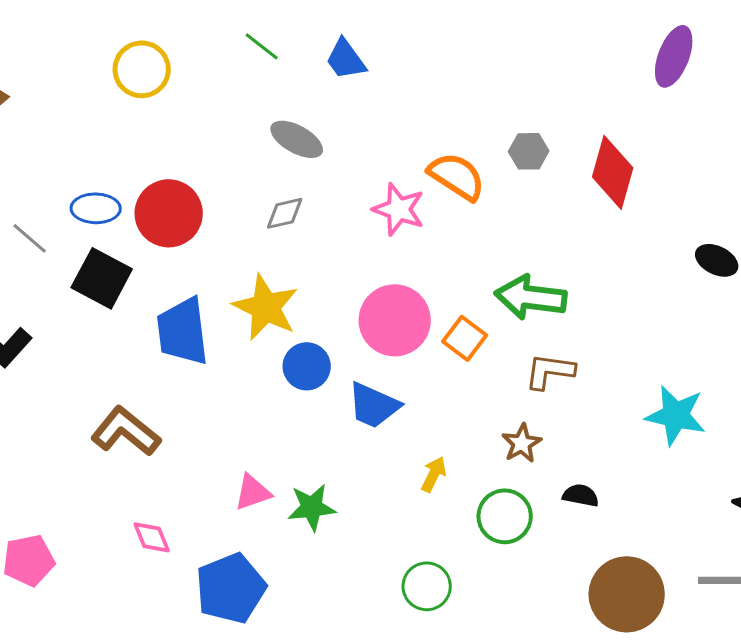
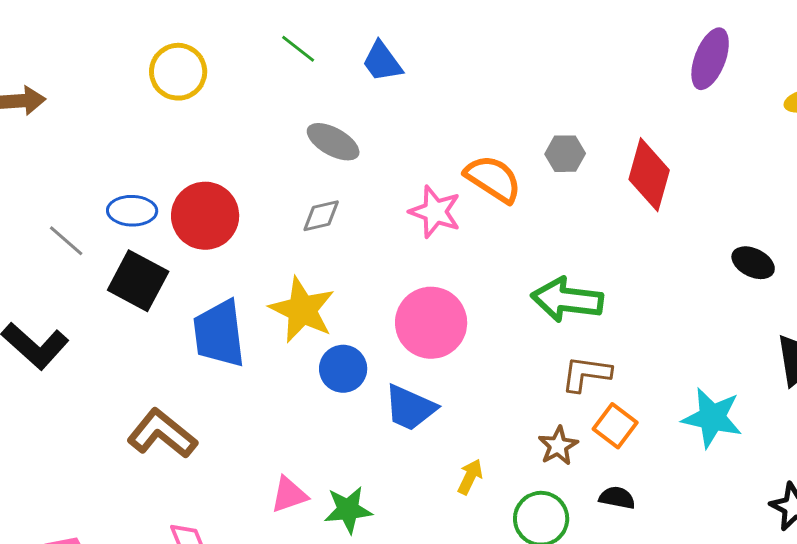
orange square: (465, 338) -> (615, 426), moved

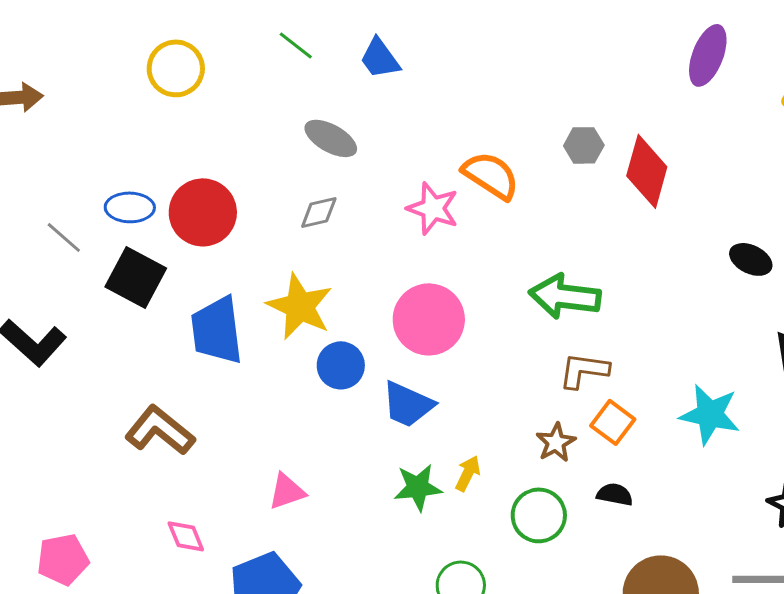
gray hexagon: (565, 154) -> (584, 145), moved
green star: (348, 510) -> (418, 487), moved

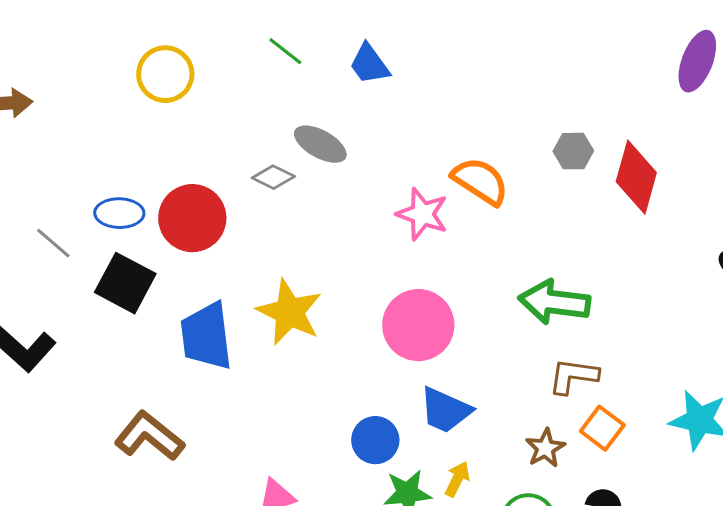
gray diamond: (319, 212) -> (273, 177), moved, turned 39
blue circle: (341, 365) -> (375, 440), moved
blue trapezoid: (408, 404) -> (445, 410), moved

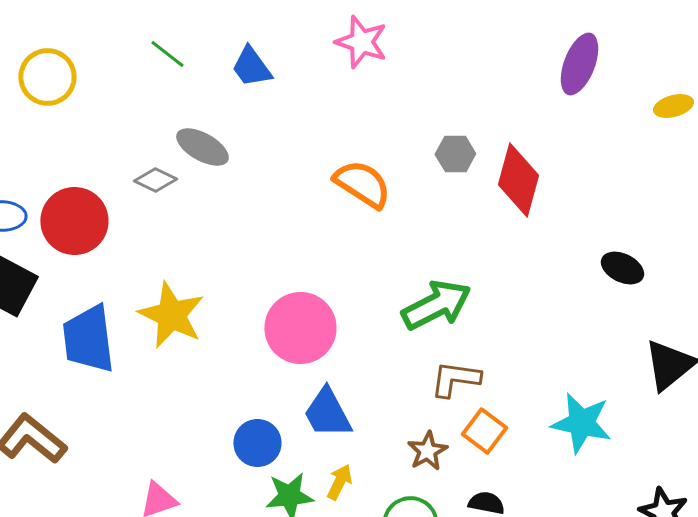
pink star: (422, 214) -> (361, 42), moved
green arrow: (554, 302) -> (436, 305), turned 146
blue trapezoid: (445, 410) -> (327, 413), turned 38

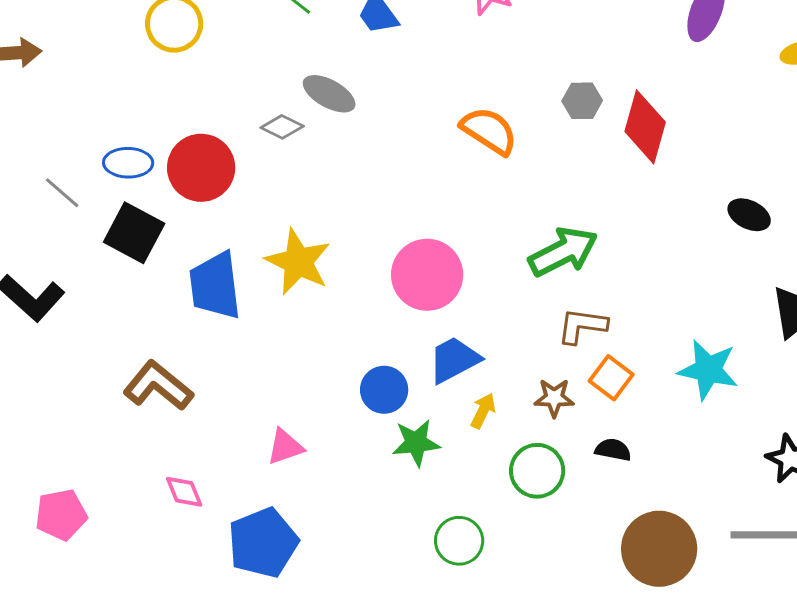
blue trapezoid: (327, 413) -> (454, 360), turned 90
brown star: (427, 451) -> (554, 398), turned 30
yellow arrow: (339, 482) -> (483, 411), moved

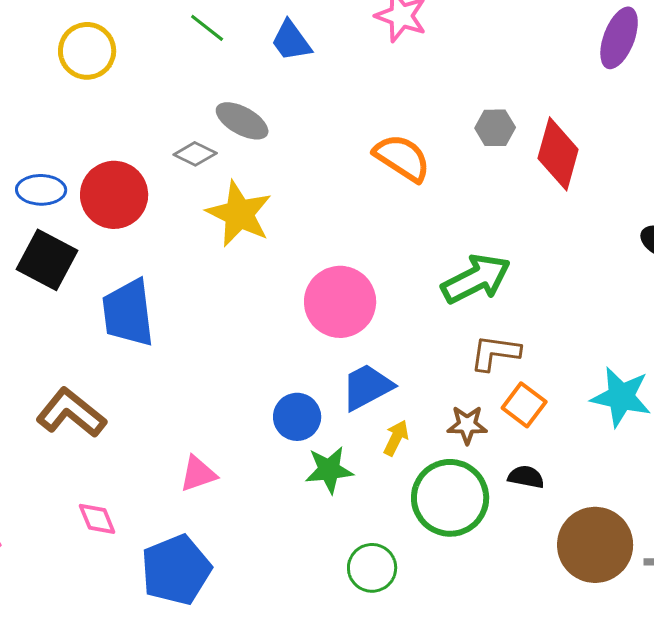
yellow star: (298, 262) -> (239, 214), moved
green circle: (537, 471) -> (450, 498), size x1.4
brown circle: (659, 549) -> (595, 545), moved

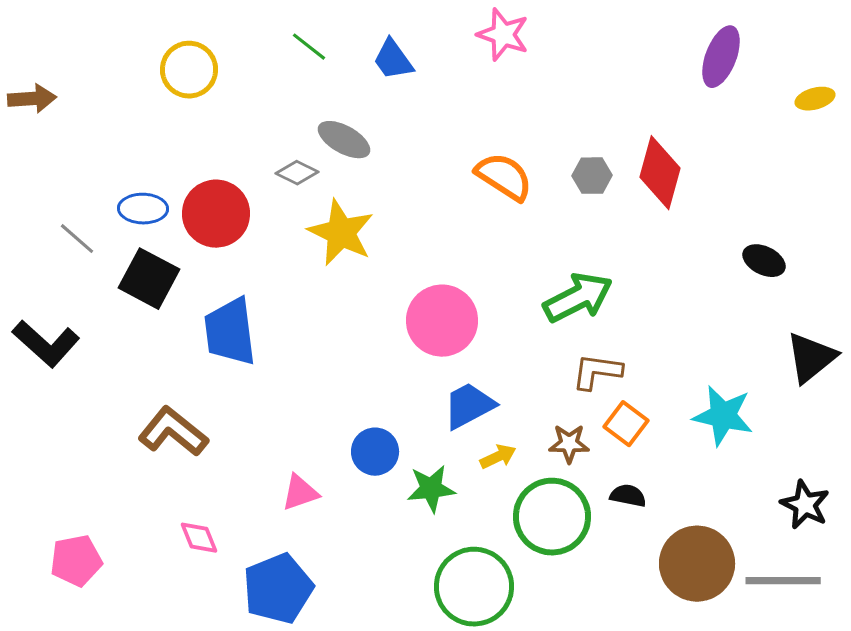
gray hexagon: (495, 128) -> (592, 176), moved
blue circle: (297, 417) -> (375, 452), moved
yellow arrow: (396, 438) -> (498, 457), turned 39
green circle: (372, 568) -> (474, 587), size x1.6

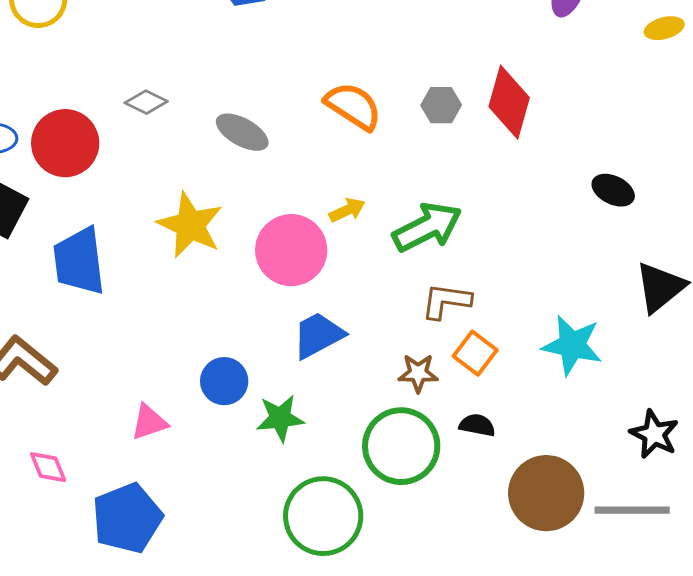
gray ellipse: (344, 140) -> (242, 132), moved
yellow star: (341, 233) -> (190, 225), moved
yellow arrow: (498, 457) -> (347, 210), moved

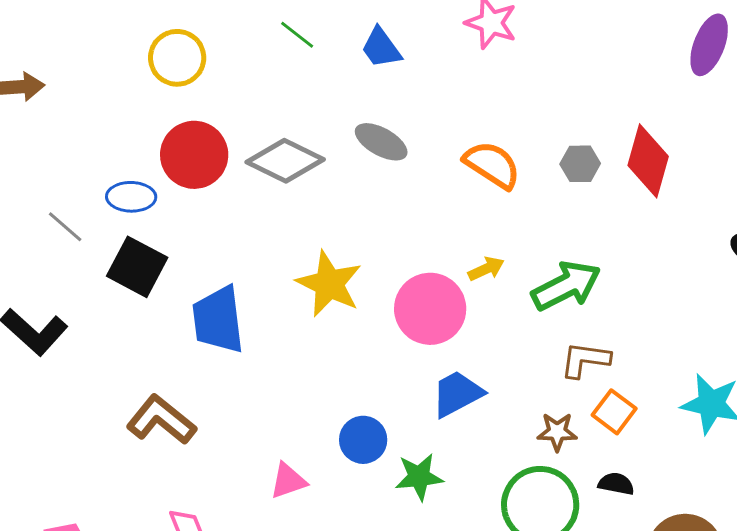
gray diamond: (146, 102) -> (285, 161), size x1.8
gray ellipse: (242, 132) -> (381, 142), moved
red circle: (65, 143) -> (194, 155), moved

